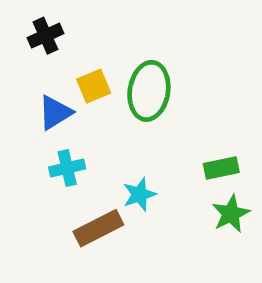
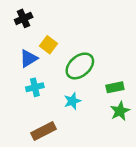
yellow square: (94, 86) -> (49, 45), turned -30
green ellipse: (149, 91) -> (80, 66), moved, turned 40
brown rectangle: (98, 228) -> (44, 131), moved

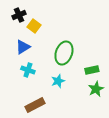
yellow square: (49, 45) -> (34, 26), moved
green ellipse: (80, 66) -> (64, 53), turned -30
cyan cross: (35, 87) -> (28, 70), turned 32

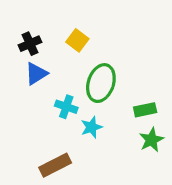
black cross: (19, 15) -> (30, 44), moved
yellow square: (34, 26) -> (77, 40), moved
cyan cross: (28, 70) -> (66, 107), moved

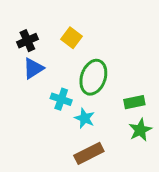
cyan star: (91, 127) -> (85, 118), turned -30
brown rectangle: (55, 165) -> (89, 153), moved

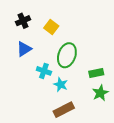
black cross: (27, 41) -> (23, 21), moved

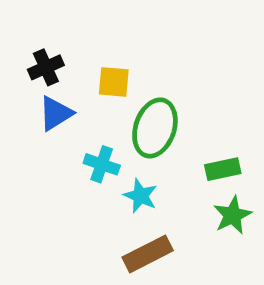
black cross: (23, 21) -> (46, 67), moved
yellow square: (51, 27) -> (114, 82), moved, turned -32

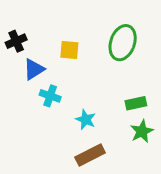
black cross: (46, 67) -> (16, 41), moved
green ellipse: (155, 128) -> (123, 43), moved
cyan cross: (102, 164) -> (50, 96), moved

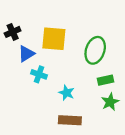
green ellipse: (123, 43) -> (95, 50), moved
yellow square: (69, 50) -> (54, 39), size x1.6
brown rectangle: (90, 155) -> (70, 120), turned 30

